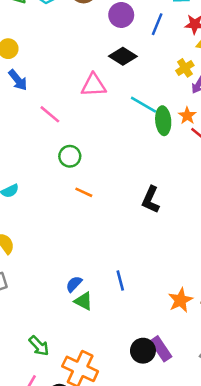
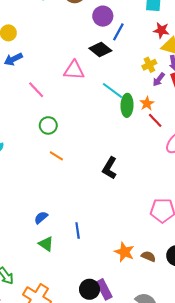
blue line: (157, 24) -> (118, 32), moved
blue arrow: (18, 80) -> (13, 59), turned 96
blue semicircle: (74, 284) -> (41, 218), moved
orange star: (180, 300) -> (124, 252), turned -30

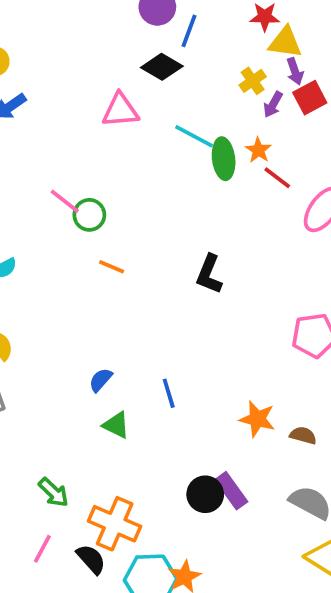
pink line: (36, 90) -> (65, 201), moved
brown semicircle: (148, 256) -> (303, 435), moved

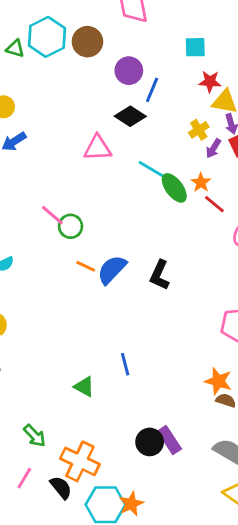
green ellipse: (224, 159) -> (174, 188), turned -32
blue semicircle: (101, 380) -> (112, 270), moved, size x1.6
orange star: (257, 419) -> (218, 381), moved

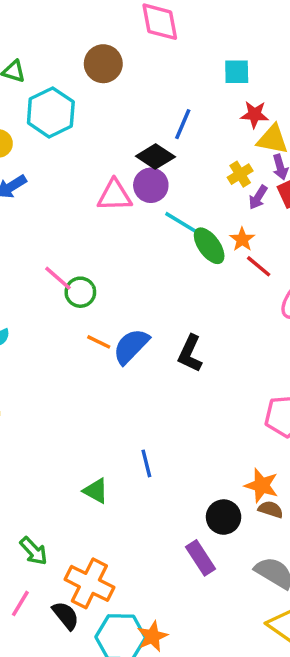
cyan hexagon: (47, 37) -> (51, 112), moved
purple circle: (129, 71) -> (151, 185), moved
black circle: (150, 442) -> (224, 517), moved

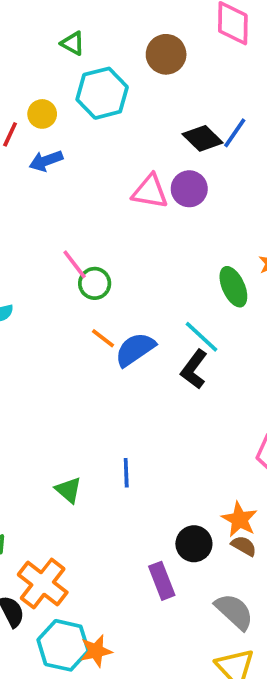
black diamond: (155, 157) -> (203, 138), moved
cyan line: (182, 223) -> (202, 337), moved
green ellipse: (209, 246) -> (233, 287), moved

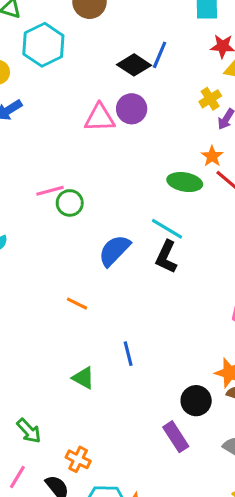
pink line: (75, 264) -> (50, 191), turned -56
green ellipse: (233, 287) -> (185, 182), turned -44
orange line: (103, 338) -> (77, 304), moved
orange cross: (43, 584) -> (78, 459), size x0.6

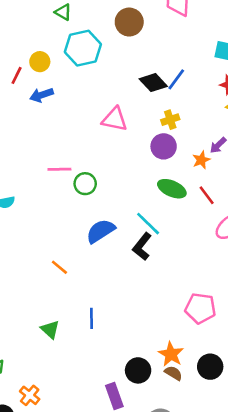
yellow cross: (210, 99) -> (170, 120), moved
purple circle: (132, 109) -> (164, 146), moved
orange star: (212, 156) -> (201, 160), moved
green circle: (70, 203) -> (85, 184), moved

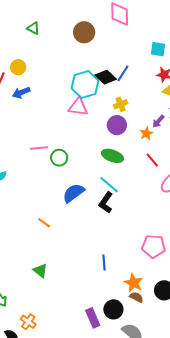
cyan hexagon: (83, 48) -> (85, 84), moved
green ellipse: (172, 189) -> (112, 156), moved
blue line: (92, 318) -> (104, 263), moved
black circle: (138, 370) -> (113, 309), moved

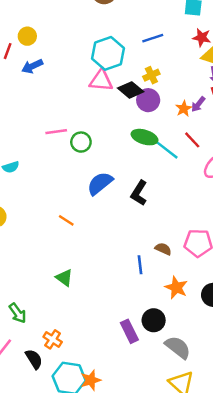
blue line: (123, 73) -> (153, 38), turned 42
black diamond: (106, 77) -> (131, 90), moved
purple arrow: (158, 121) -> (198, 104), moved
cyan line: (109, 185) -> (167, 150), moved
brown semicircle: (136, 297) -> (163, 249), moved

